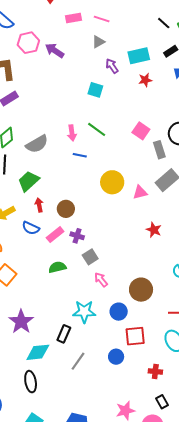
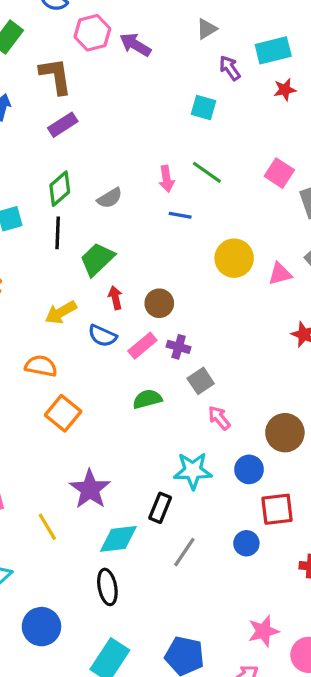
gray semicircle: (37, 144) -> (110, 198), size x0.7

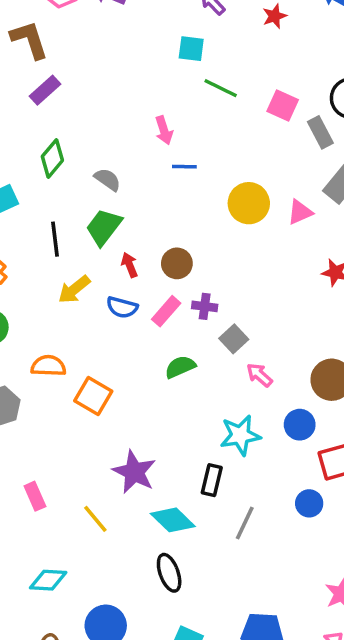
green line: (207, 172) -> (221, 88), moved
gray semicircle: (110, 198) -> (108, 180), moved, turned -105
black line: (58, 233) -> (55, 239), moved
orange semicircle: (41, 366) -> (48, 366), moved
cyan diamond: (118, 539) -> (173, 520), turned 60

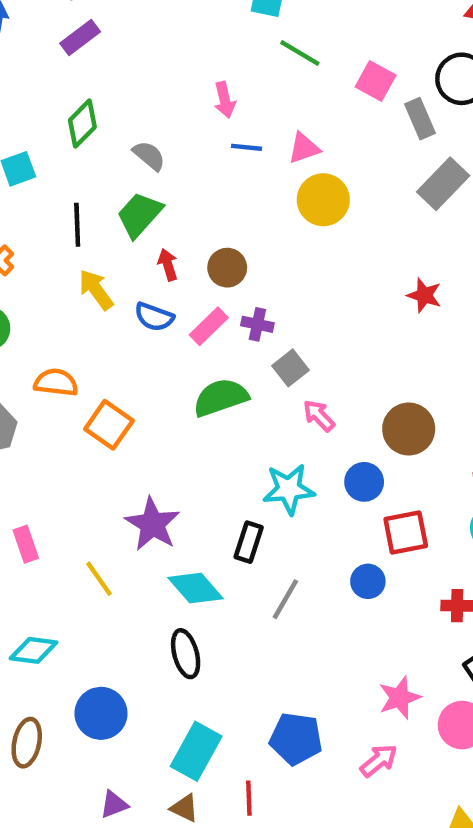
pink triangle: (300, 212) -> (304, 148), moved
yellow arrow: (74, 289) -> (96, 290), turned 88
green semicircle: (180, 367) -> (221, 397), size x1.4

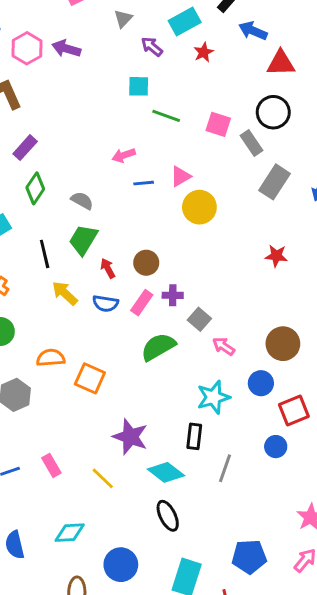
purple rectangle: (80, 37) -> (25, 148), moved
pink arrow: (225, 100) -> (124, 155), turned 95

